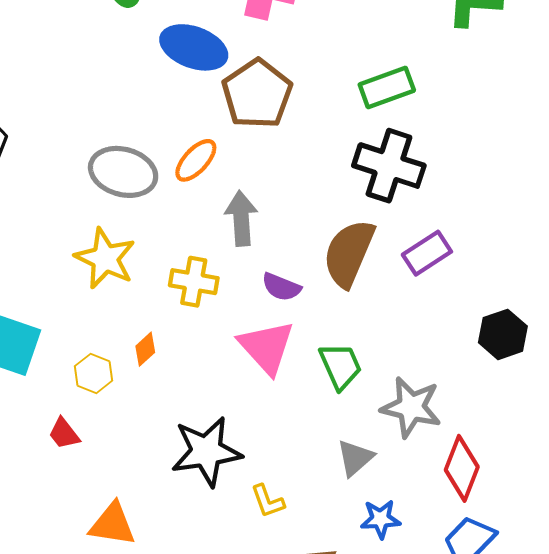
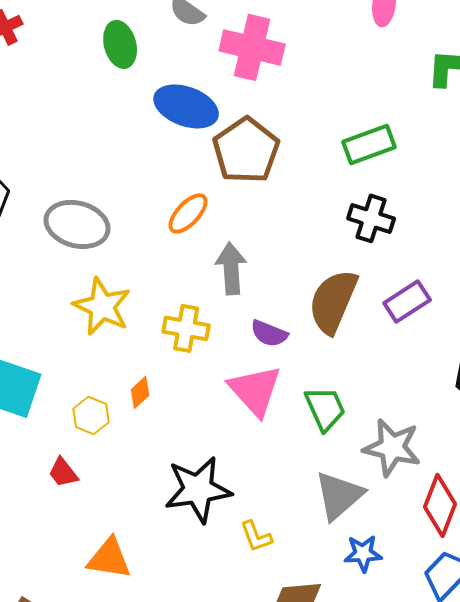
black cross: (389, 166) -> (371, 218), size x0.7
gray ellipse: (123, 172) -> (77, 224), moved
gray triangle: (355, 458) -> (339, 495), size x1.4

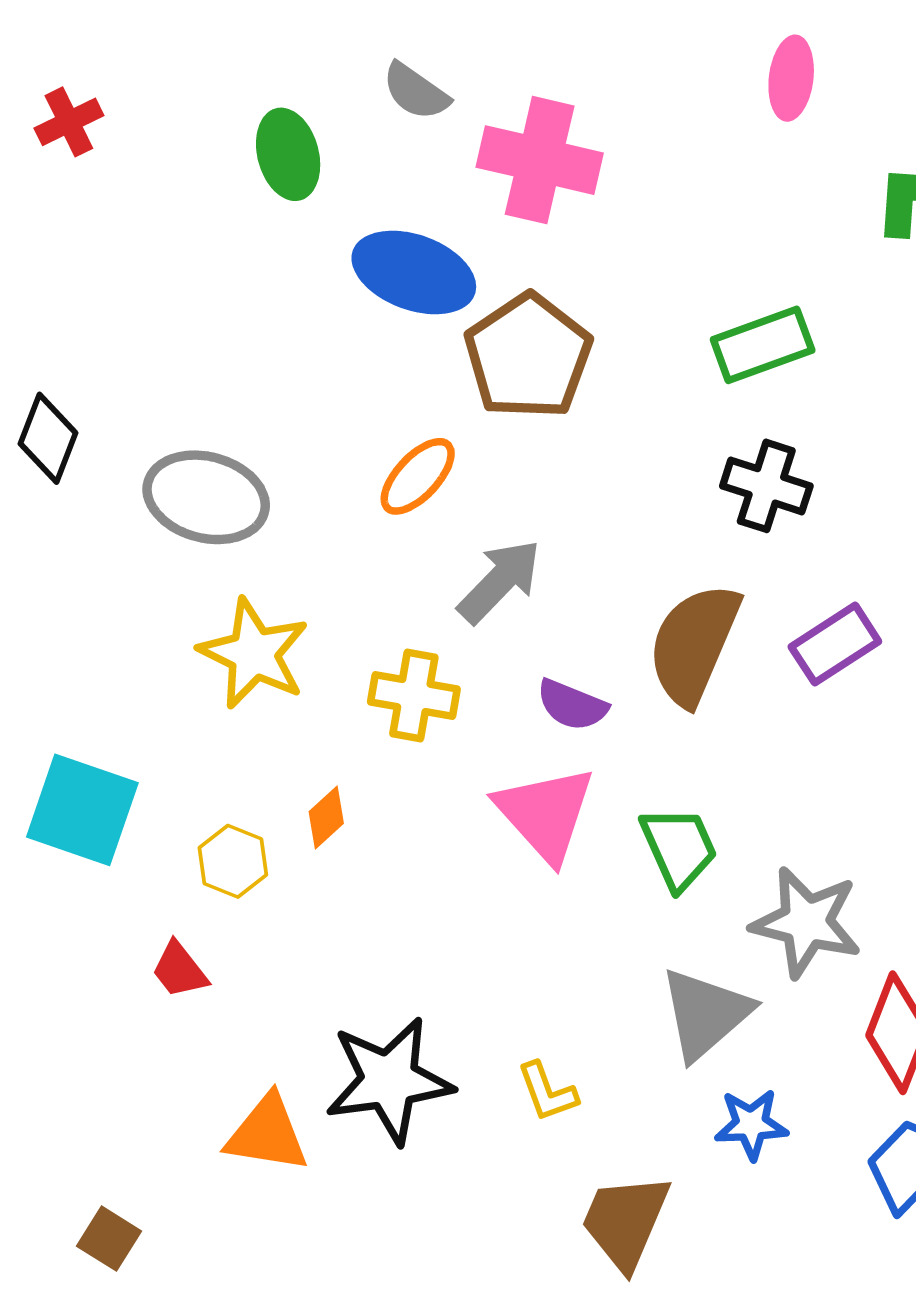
gray arrow: (231, 268) -> (500, 581), turned 48
black star: (198, 489) -> (389, 1080), moved

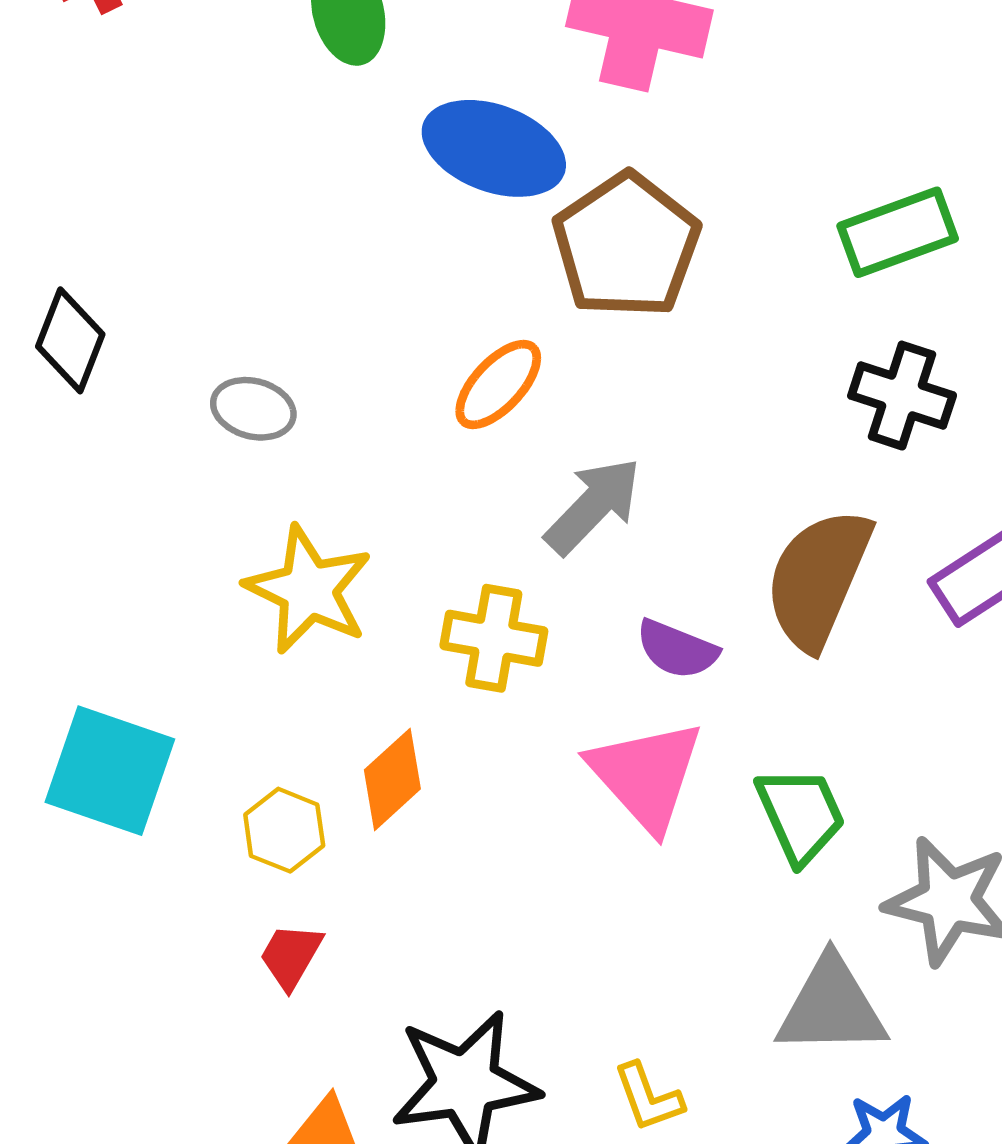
gray ellipse: (206, 497) -> (253, 409), size x0.6
orange diamond: (326, 817) -> (392, 779), size x1.4
red trapezoid: (179, 970) -> (291, 956), moved, turned 68
gray triangle: (705, 1014) -> (831, 1007), turned 40

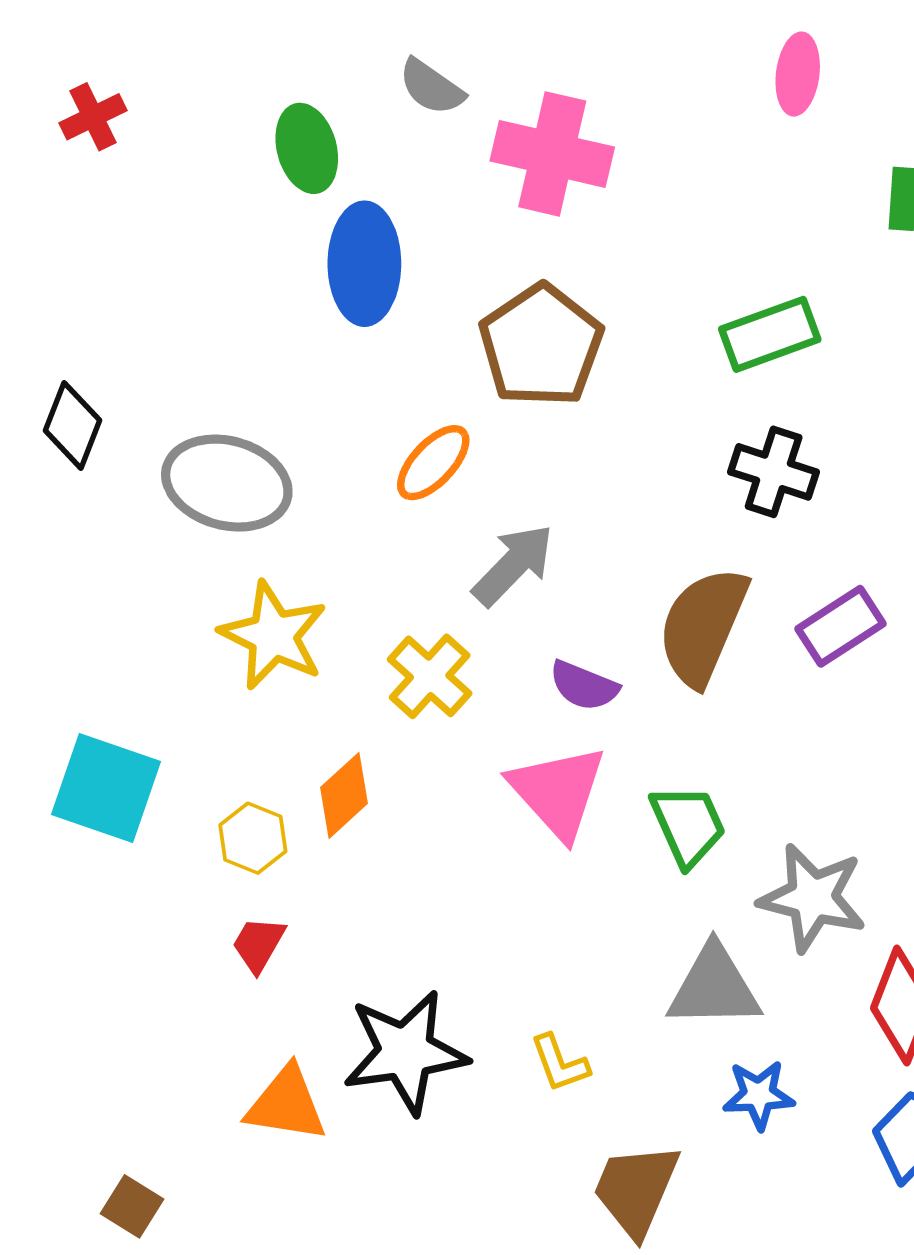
blue ellipse: (494, 148) -> (364, 264), moved, turned 70
gray ellipse: (253, 409) -> (227, 483), size x1.8
yellow cross: (494, 638) -> (430, 676), turned 32

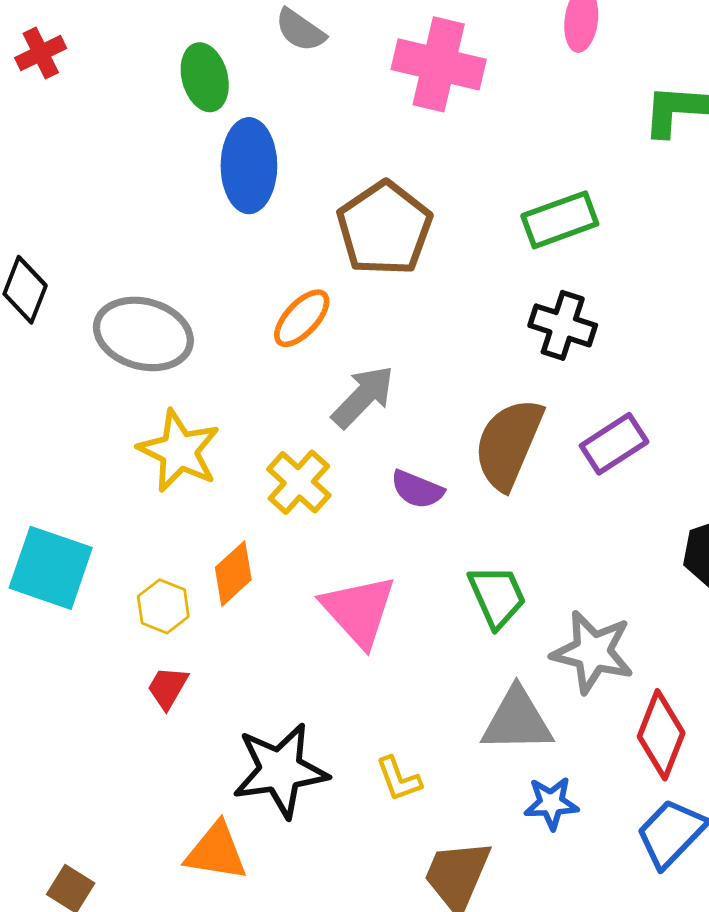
pink cross: (552, 154) -> (439, 64), moved
pink triangle: (558, 792) -> (359, 611), moved
orange triangle: (286, 1104) -> (216, 852), moved

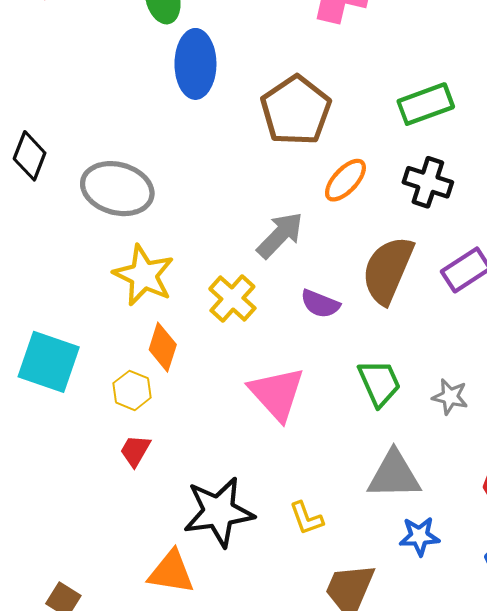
orange ellipse: (302, 318) -> (345, 180), moved
orange diamond: (233, 574) -> (163, 347), moved, turned -30
gray star: (593, 652) -> (450, 397), moved, size x0.6

